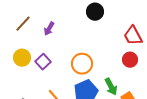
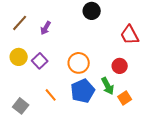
red circle: (130, 60) -> (120, 66), moved

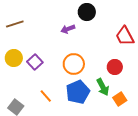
brown line: (20, 23) -> (15, 24), turned 30
purple arrow: (46, 28) -> (68, 29), moved, turned 40

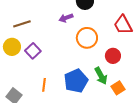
brown line: (15, 24) -> (22, 24), moved
orange circle: (74, 64) -> (87, 38), moved
orange line: (46, 96) -> (44, 85), turned 48

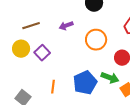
purple arrow: (66, 18) -> (66, 26), moved
green arrow: (101, 76) -> (110, 78), turned -42

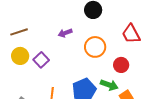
brown line: (31, 26) -> (19, 32), moved

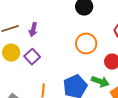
purple arrow: (65, 33) -> (33, 30), moved, turned -56

